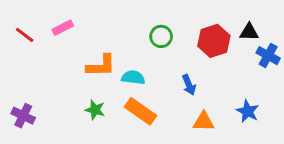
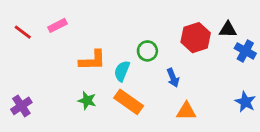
green circle: (161, 36) -> (147, 51), moved
cyan semicircle: (133, 78) -> (122, 71), turned -75
blue star: (248, 111) -> (245, 102), moved
purple cross: (23, 116) -> (21, 106), turned 30

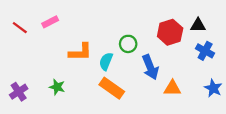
blue cross: (245, 51) -> (205, 51), moved
blue arrow: (173, 78) -> (150, 67), size x1.5
green star: (87, 101) -> (57, 87), moved
orange triangle: (186, 111) -> (172, 88), moved

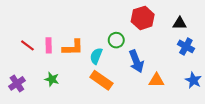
pink rectangle: (50, 22) -> (49, 45), moved, turned -64
red line: (20, 28) -> (27, 45), moved
red hexagon: (170, 32) -> (143, 18), moved

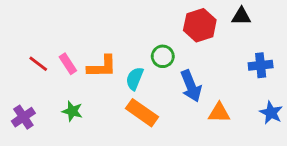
black triangle: (180, 23) -> (241, 16), moved
pink rectangle: (49, 45) -> (68, 64), turned -32
blue cross: (186, 46) -> (261, 65), turned -35

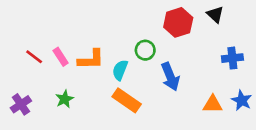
black triangle: (241, 16) -> (215, 14), turned 42
green star: (72, 111) -> (65, 99), turned 30
orange triangle: (219, 113) -> (213, 104), moved

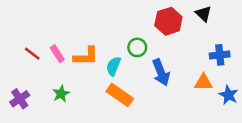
orange triangle: (213, 104) -> (203, 82), moved

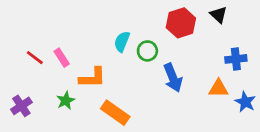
orange L-shape: (86, 56) -> (92, 78), moved
cyan semicircle: (113, 66) -> (122, 42), moved
orange rectangle: (120, 95) -> (115, 113), moved

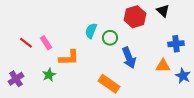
orange rectangle: (115, 113) -> (109, 84), moved

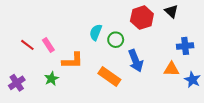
orange rectangle: (109, 84) -> (109, 76), moved

